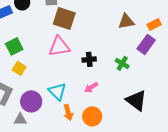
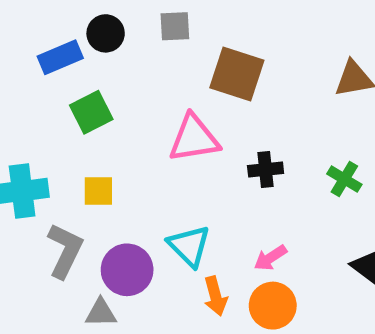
brown square: (64, 18) -> (237, 74), moved
green square: (14, 46) -> (91, 112), moved
yellow square: (19, 68) -> (98, 191), turned -32
pink arrow: (91, 87) -> (270, 258), moved

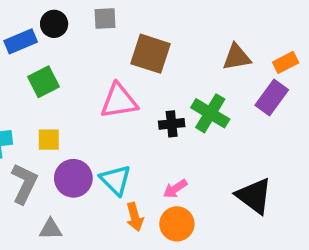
green cross: (344, 179) -> (210, 113), moved, size x1.5
purple circle: (127, 270) -> (73, 178), moved

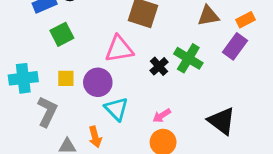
black cross: (172, 124) -> (159, 66), turned -36
purple circle: (73, 178) -> (98, 82), moved
orange arrow: (135, 217) -> (95, 137), moved

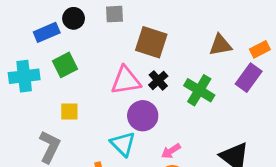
black cross: (159, 66) -> (158, 80), moved
cyan cross: (23, 78) -> (24, 76), moved
purple circle: (98, 82) -> (143, 116), moved

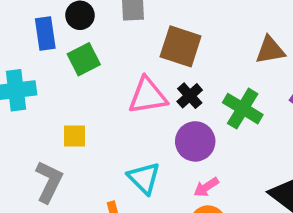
blue rectangle: (47, 32) -> (45, 34), turned -75
green square: (65, 65) -> (84, 59), moved
purple circle: (143, 116) -> (195, 141), moved

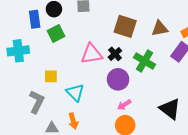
brown square: (181, 46) -> (125, 26), moved
cyan triangle: (144, 178) -> (75, 93), moved

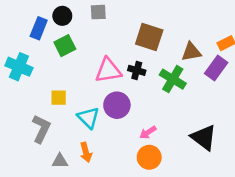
blue rectangle: (35, 19) -> (39, 28), turned 30
brown triangle: (160, 28) -> (191, 52), moved
cyan cross: (18, 51) -> (19, 67), turned 30
black cross: (115, 54) -> (137, 70), turned -32
purple circle: (118, 79) -> (117, 105), moved

